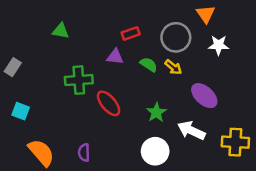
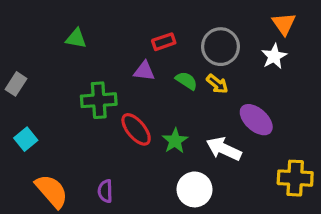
orange triangle: (206, 14) -> (284, 24), moved
white star: (219, 45) -> (274, 56), turned -30
cyan square: (21, 111) -> (26, 139), turned 30
green star: (156, 112) -> (175, 141), moved
white arrow: (191, 131) -> (224, 149), moved

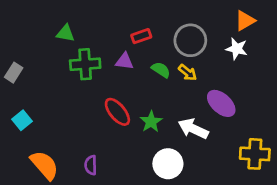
orange triangle: (284, 24) -> (245, 21), turned 35
white star: (274, 56) -> (237, 49), turned -30
green cross: (99, 100) -> (85, 64), moved

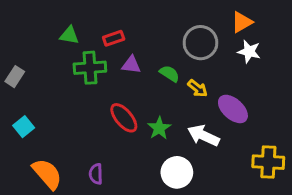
orange triangle: (245, 21) -> (242, 22), moved
red rectangle: (141, 36) -> (114, 38), moved
yellow arrow: (188, 73) -> (198, 88), moved

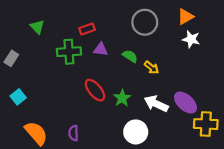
green triangle: (69, 35) -> (37, 27), moved, turned 35
gray circle: (200, 43) -> (145, 22), moved
purple ellipse: (233, 109) -> (185, 103), moved

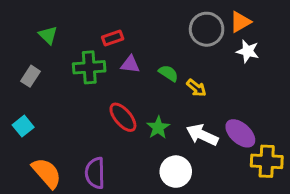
gray circle: (145, 22) -> (207, 29), moved
gray rectangle: (11, 58) -> (30, 76), moved
purple semicircle: (74, 133) -> (95, 173), size x1.5

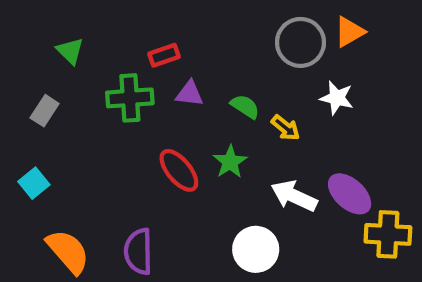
white star: (248, 51) -> (337, 98), moved
green star: (158, 128) -> (230, 162), moved

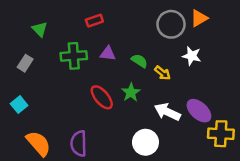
red rectangle: (164, 55) -> (94, 21), moved

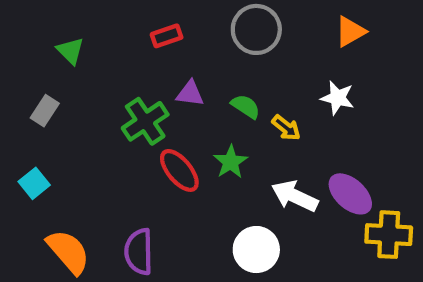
gray circle: (171, 24) -> (256, 29), moved
green cross: (74, 56) -> (145, 121), moved, turned -30

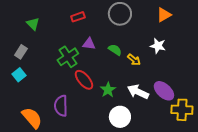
green star: (231, 162) -> (108, 90), moved
cyan square: (34, 183) -> (19, 75), moved
purple semicircle: (139, 252) -> (61, 106), moved

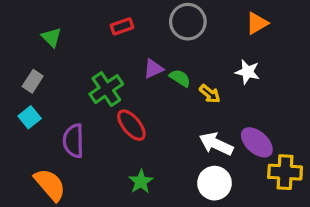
purple triangle: (89, 44) -> (153, 69), moved, turned -32
green star: (108, 90) -> (141, 182), moved
purple semicircle: (61, 106) -> (73, 141), moved
white circle: (120, 117) -> (215, 183), moved

